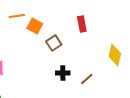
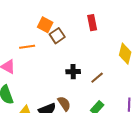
orange line: (17, 16) -> (27, 47), moved
brown square: (54, 43) -> (57, 36), moved

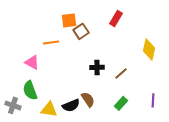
red rectangle: (92, 23) -> (116, 18), turned 42
orange square: (45, 25) -> (69, 20), turned -35

